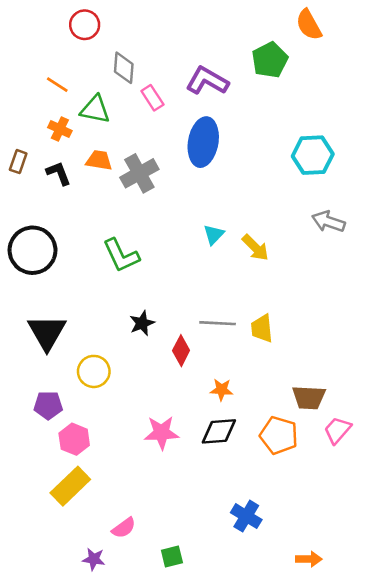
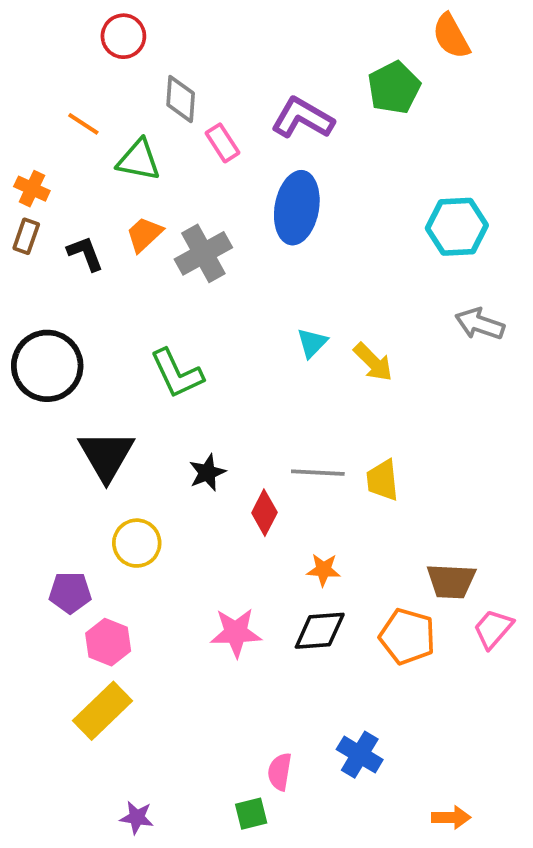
orange cross: (60, 129) -> (32, 189), moved
orange trapezoid: (99, 160) -> (144, 234), turned -52
black triangle: (47, 332) -> (106, 455), moved
pink semicircle: (124, 528) -> (280, 772), moved, turned 135

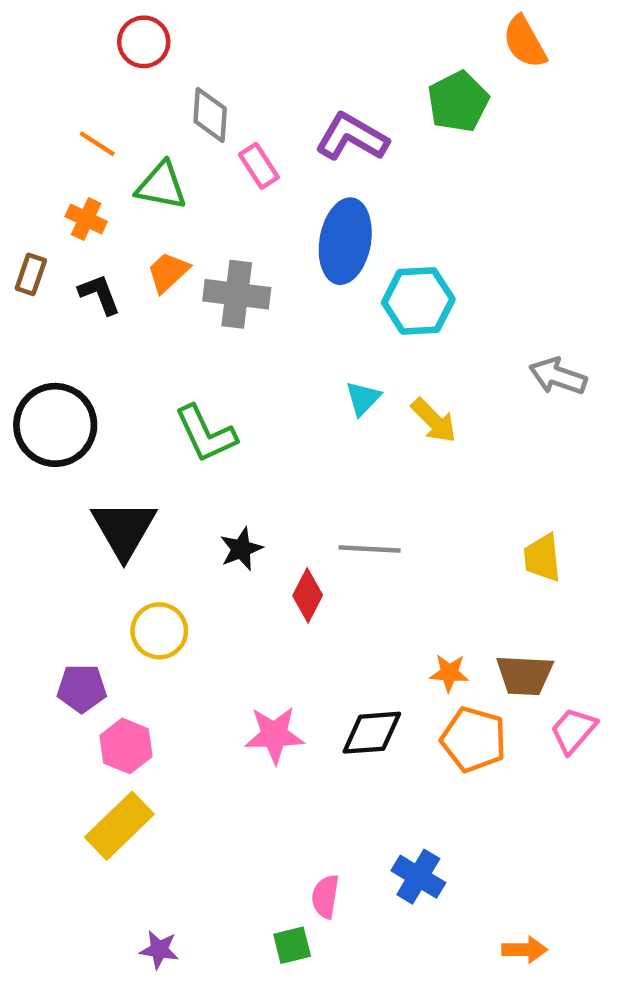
orange cross: (32, 189) -> (86, 219), moved
cyan hexagon: (457, 227) -> (418, 301), moved
gray cross: (203, 253) -> (237, 294), turned 36
yellow trapezoid: (383, 480) -> (542, 558), moved
orange star: (323, 570) -> (449, 673), moved

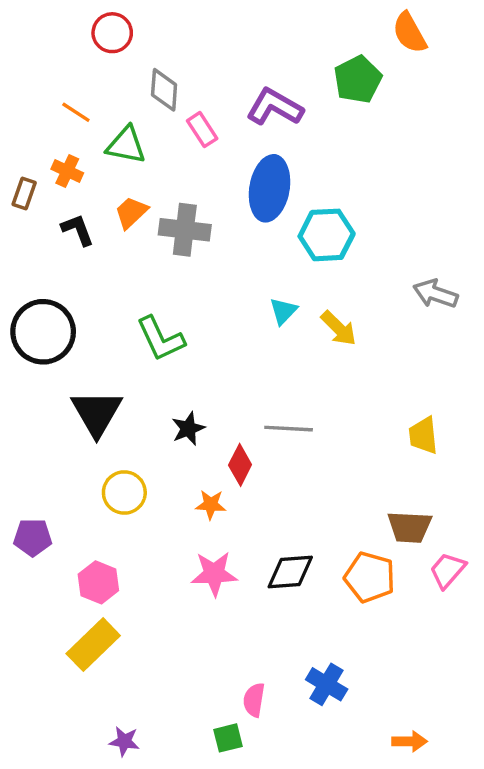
brown rectangle: (31, 274) -> (24, 193), moved
orange star: (449, 673) -> (211, 505), moved
purple pentagon: (82, 688) -> (33, 537), moved

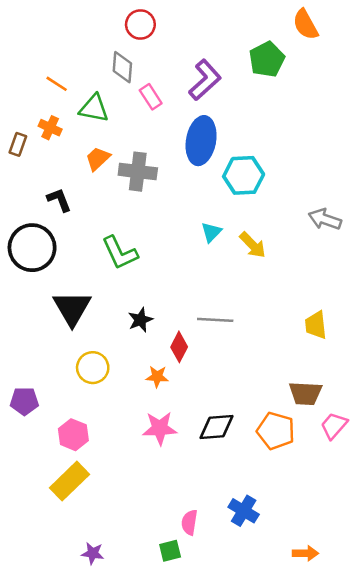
red circle: (112, 33) -> (140, 24), moved
purple L-shape: (275, 107) -> (205, 80), turned 108
black L-shape: (78, 230) -> (59, 200), moved

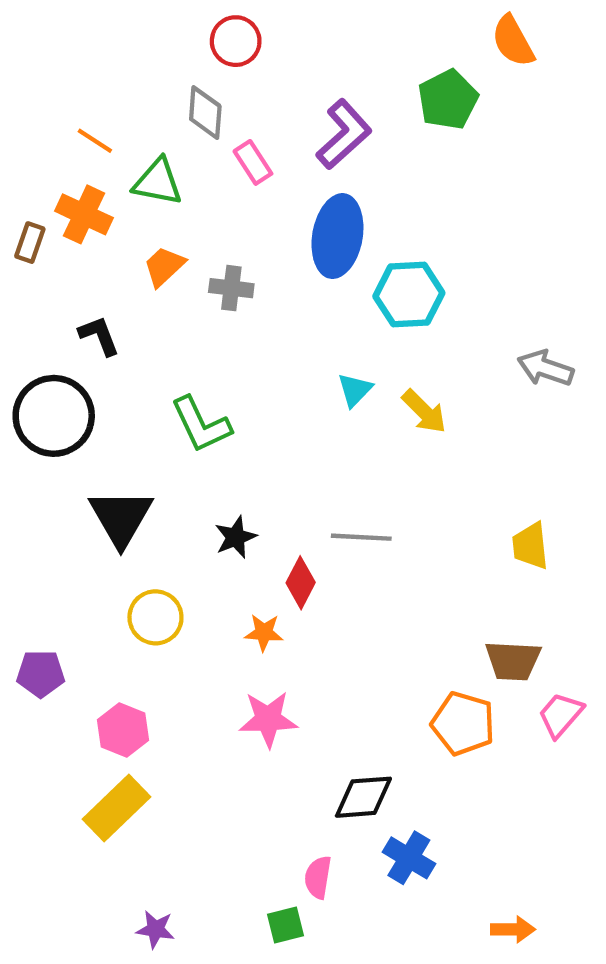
orange cross: (50, 128) -> (84, 214), size x1.4
gray cross: (138, 172) -> (231, 288), size x0.7
black diamond: (216, 427) -> (363, 797), moved

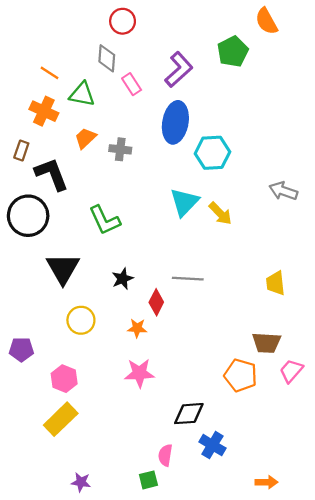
brown rectangle: (30, 243) -> (21, 150), moved
black L-shape: (99, 336) -> (52, 174), size x1.6
cyan triangle: (355, 390) -> (184, 202), size x1.6

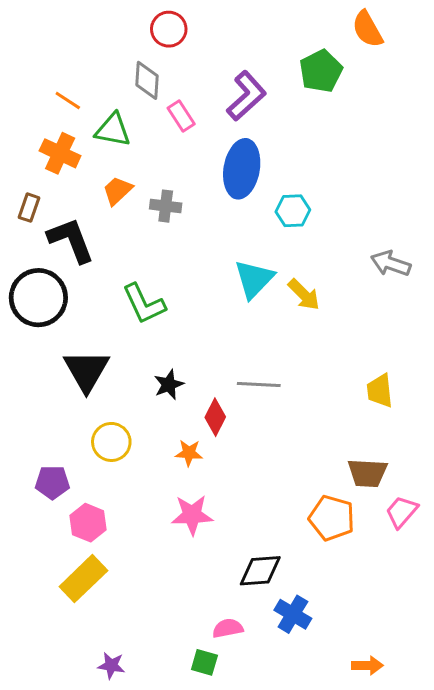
cyan hexagon: (212, 153) -> (293, 211), size x0.7
purple pentagon: (21, 349) -> (52, 482), moved
pink semicircle: (165, 455) -> (228, 628), turned 70
green square: (148, 480) -> (204, 662), turned 30

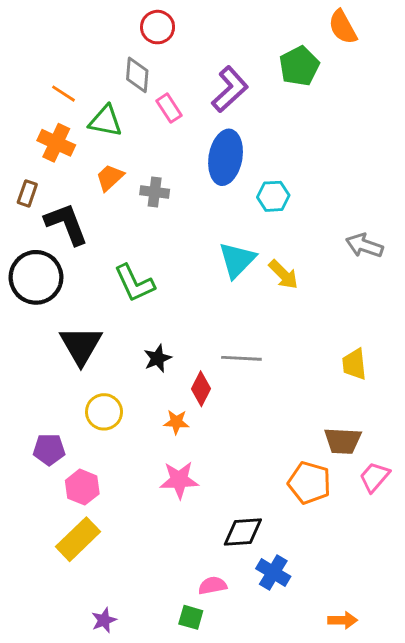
purple star: (111, 665) -> (104, 620), turned -30

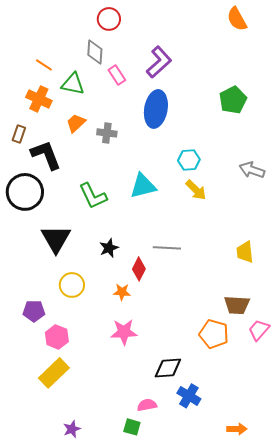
green pentagon: (299, 66) -> (233, 100), moved
cyan hexagon: (273, 196) -> (189, 160), moved
cyan triangle: (237, 260) -> (143, 186), moved, turned 32

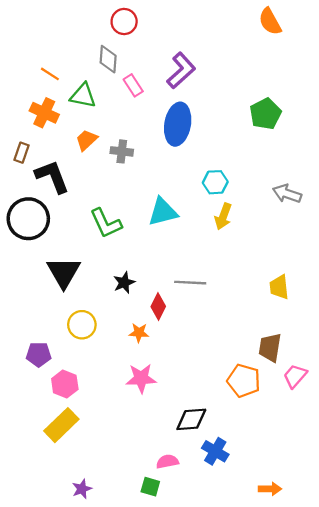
yellow arrow: (196, 190) -> (223, 216), turned 65
brown trapezoid: (237, 305) -> (270, 348), turned 96

